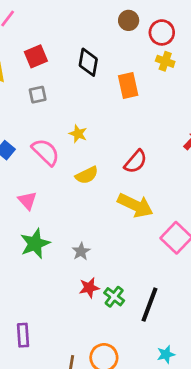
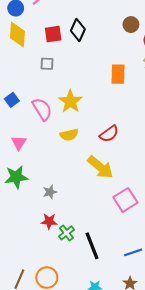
black diamond: (88, 62) -> (78, 30), moved
yellow star: (78, 134) -> (70, 101), size x1.6
black line: (150, 305) -> (92, 246), turned -56

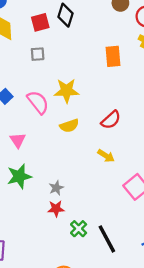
yellow star: (70, 101) -> (67, 91), turned -30
yellow arrow: (100, 167) -> (106, 156), size x0.6
red star: (49, 221) -> (56, 209), moved

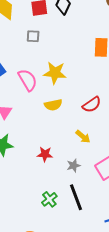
gray star: (56, 188) -> (74, 166), moved
red star: (56, 209) -> (45, 154), moved
black line: (107, 239) -> (76, 197), moved

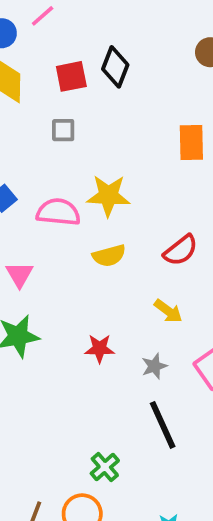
pink semicircle: (28, 80) -> (58, 212), turned -50
green cross: (49, 199) -> (105, 467), moved

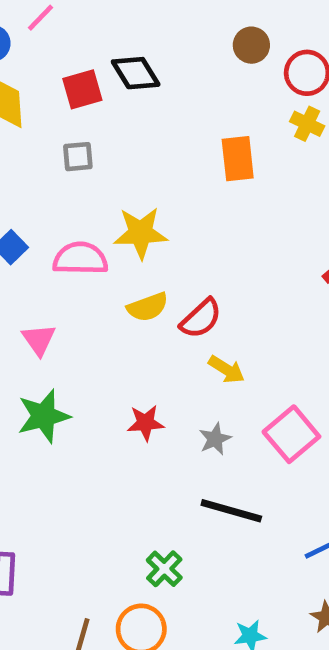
black diamond: (115, 67) -> (136, 73), turned -48
red semicircle: (181, 250) -> (201, 319), moved
black line: (163, 425) -> (231, 511), turned -45

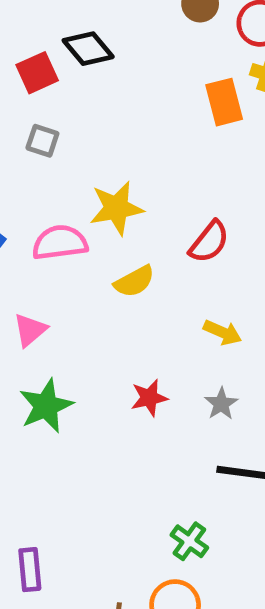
gray square: (78, 157) -> (42, 141), turned 32
orange rectangle: (238, 159) -> (224, 102), moved
red semicircle: (201, 319) -> (209, 242), moved
pink triangle: (39, 340) -> (30, 330), turned 33

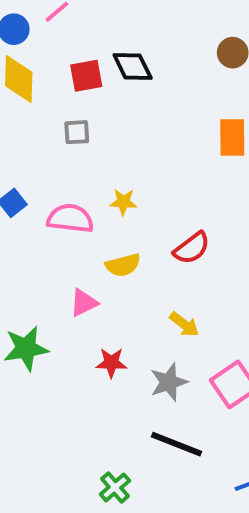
gray square: (42, 141) -> (77, 132), turned -36
yellow star: (116, 208) -> (123, 202), size x0.6
pink triangle: (30, 330) -> (84, 303), moved
gray star: (221, 404) -> (169, 382), size x1.4

